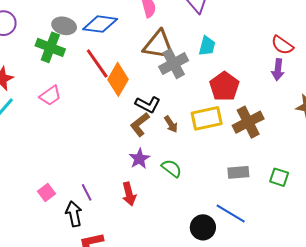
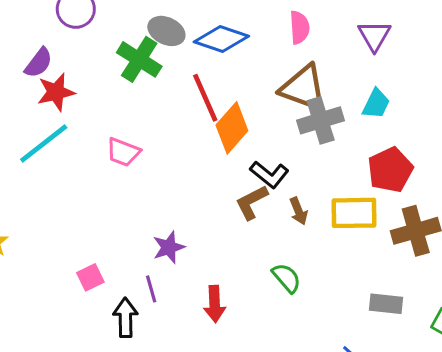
pink trapezoid: (50, 96) -> (123, 152), moved, turned 45
purple star: (139, 159) -> (169, 247), moved

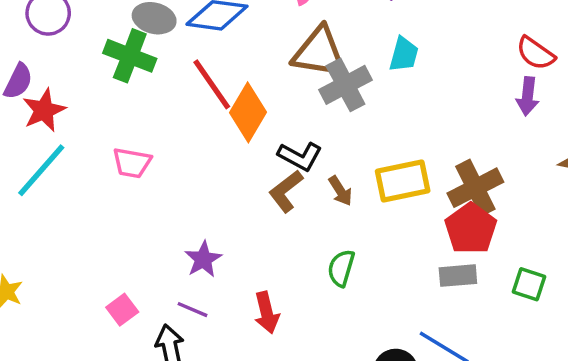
red pentagon: (390, 170) -> (471, 229), moved
green semicircle: (286, 278) -> (341, 268), turned -112
purple line: (151, 289) -> (192, 310), turned -40

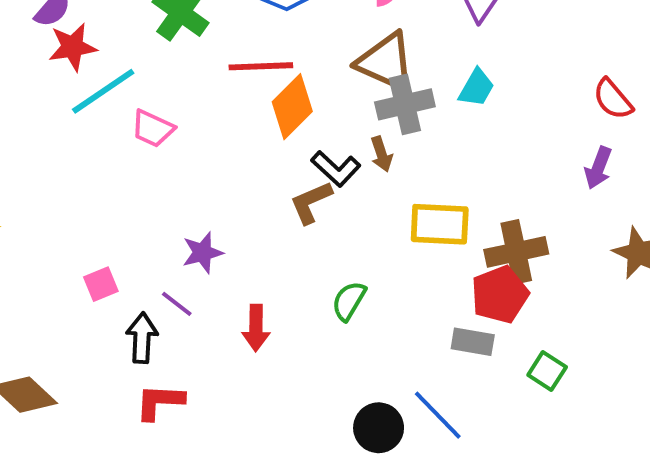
red semicircle: (536, 53) -> (613, 99), moved
red line: (212, 84) -> (261, 66), turned -72
cyan line: (41, 170) -> (103, 91), moved
brown arrow: (340, 191) -> (381, 154), moved

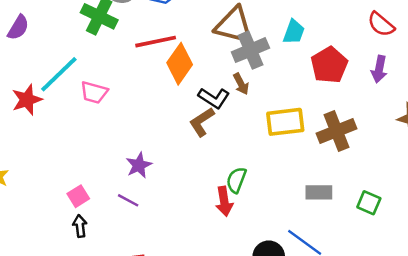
red star: (73, 47) -> (27, 100), moved
red pentagon: (500, 295) -> (329, 65), moved
red arrow: (256, 328) -> (224, 201), moved
black arrow: (142, 338) -> (80, 226), moved, size x0.7

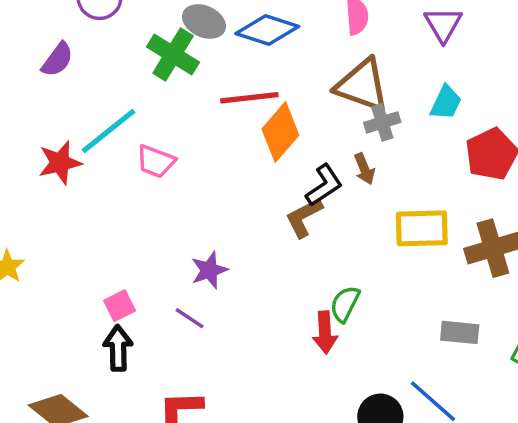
gray cross: (250, 50) -> (382, 122), size x0.7
black L-shape: (214, 98) -> (324, 185), turned -72
black arrow: (80, 226) -> (118, 348), size x1.4

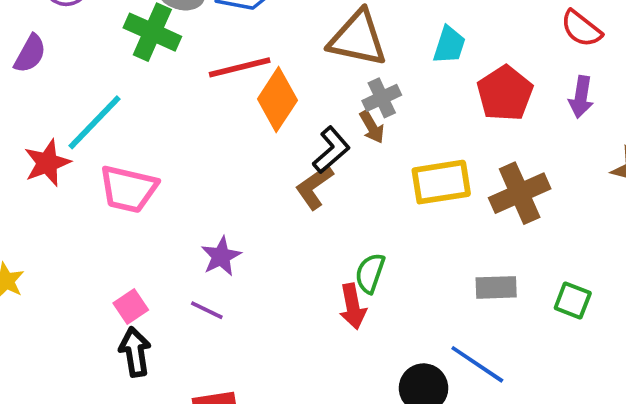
gray cross: (382, 122) -> (382, 98), moved
pink trapezoid: (156, 161) -> (128, 189), moved, size x1.4

